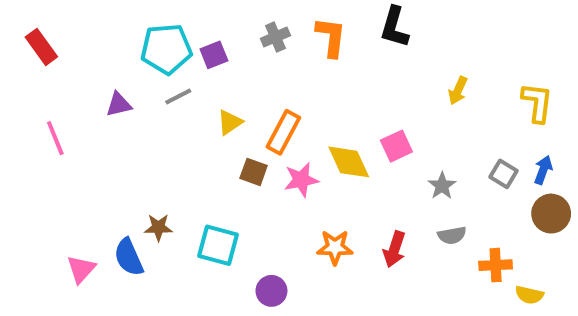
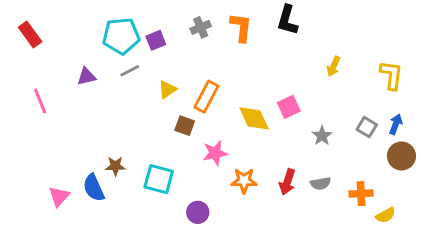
pink star: (301, 180) -> (215, 153), moved
gray semicircle: (452, 235) -> (321, 183), moved
yellow semicircle: (529, 295) -> (386, 215), turned -42

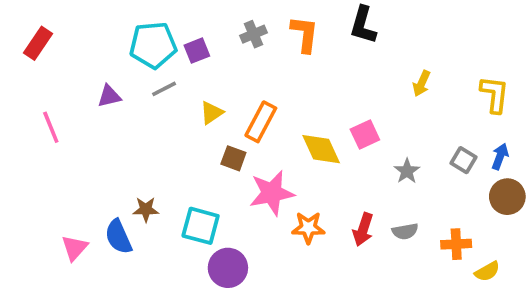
red rectangle: (30, 35) -> (38, 43), turned 70
pink star: (215, 153) -> (272, 193), size x1.4
purple circle: (198, 212) -> (228, 268), moved, size x1.4

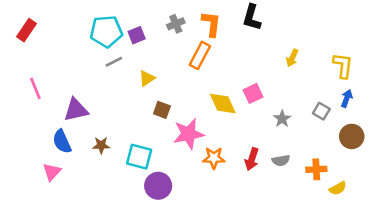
purple triangle: (109, 96) -> (76, 110), moved, size x1.5
orange rectangle: (261, 122) -> (200, 55), moved
blue arrow: (500, 156) -> (347, 98), moved
blue semicircle: (118, 237) -> (62, 141), moved

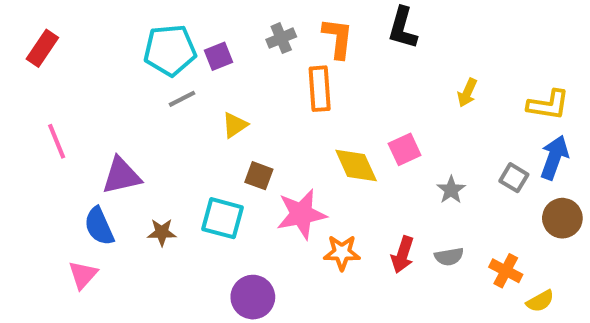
orange rectangle: (200, 55) -> (320, 89), turned -32
yellow L-shape: (343, 66) -> (548, 105), turned 92
blue arrow: (347, 98) -> (554, 157), size x1.5
cyan square: (139, 157) -> (222, 218), moved
orange cross: (316, 169) -> (506, 271), turned 30

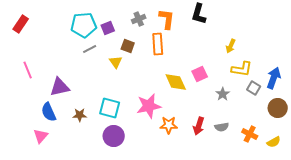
yellow L-shape: (548, 105) -> (242, 69), moved
yellow triangle: (235, 125) -> (116, 62), turned -32
brown square: (259, 176) -> (128, 46), moved
purple circle: (253, 297) -> (114, 136), moved
yellow semicircle: (540, 301) -> (274, 142), moved

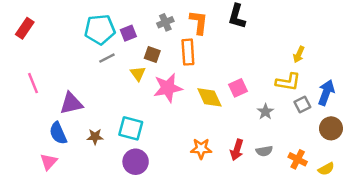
yellow arrow: (231, 46) -> (299, 54), moved
gray square: (254, 88) -> (302, 105), turned 32
pink star: (149, 106) -> (168, 88), moved

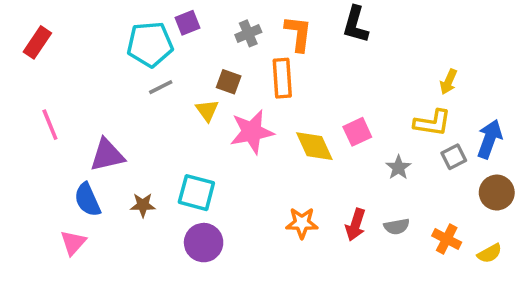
purple square: (128, 33) -> (188, 23), moved

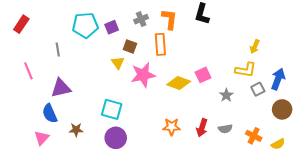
purple square: (188, 23) -> (112, 27), moved
gray line: (161, 87) -> (58, 50), moved, turned -72
yellow diamond: (314, 146) -> (179, 83), turned -45
brown star: (143, 205) -> (76, 130), moved

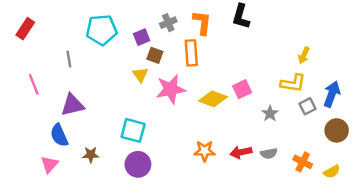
purple square: (112, 27) -> (142, 37), moved
red arrow: (202, 128) -> (241, 152), turned 60

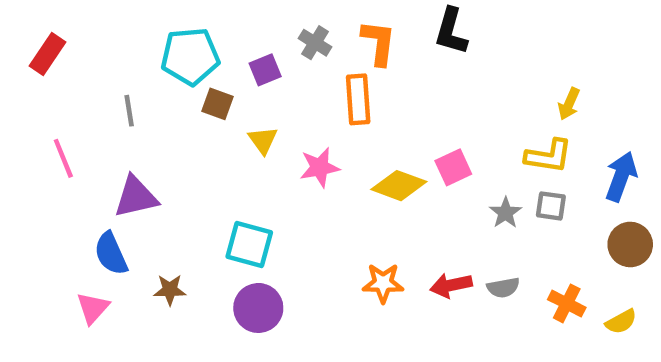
gray cross: (168, 23) -> (315, 43), turned -35
brown square: (155, 55) -> (217, 104), moved
pink star: (171, 89) -> (320, 167), size x0.7
gray square: (308, 106) -> (551, 206), moved, turned 35

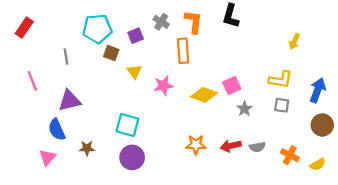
yellow arrow: (569, 104) -> (294, 41), moved
gray star: (505, 213) -> (245, 109), moved

